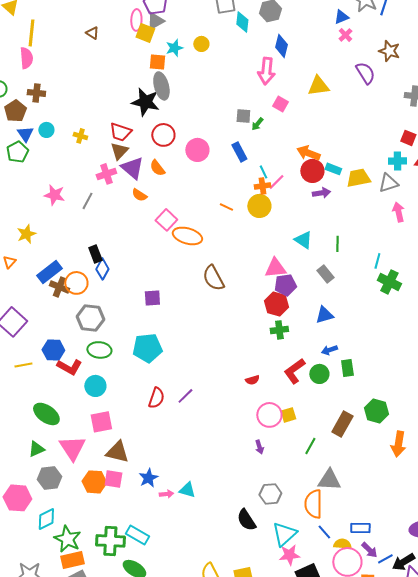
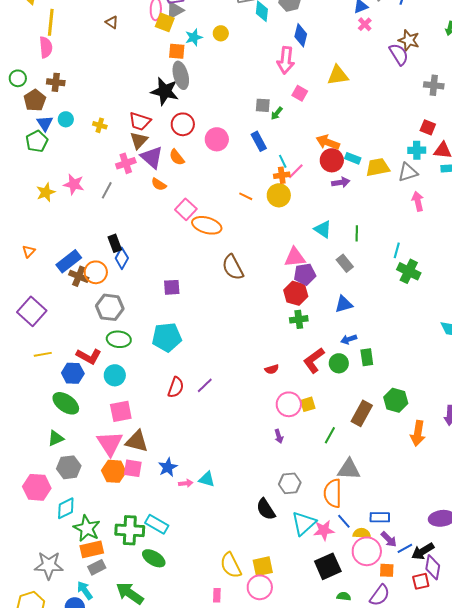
purple semicircle: (365, 73) -> (399, 54), moved
yellow star: (26, 234) -> (46, 192), moved
blue hexagon: (53, 350) -> (73, 373), moved
pink triangle: (72, 448) -> (110, 443), moved
pink star: (289, 555) -> (324, 530), moved

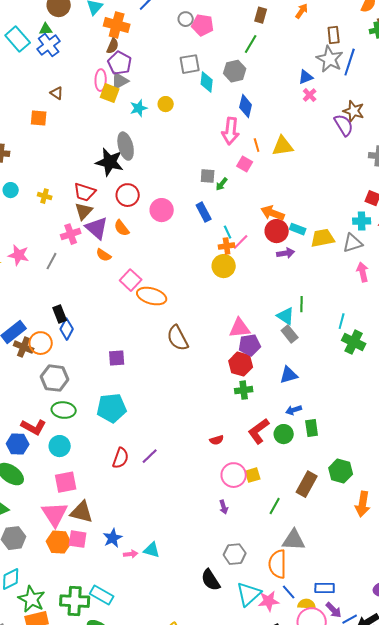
orange square: (177, 51) -> (39, 118), moved
orange line: (246, 196) -> (257, 145), moved, turned 48
cyan triangle: (323, 229) -> (286, 316), moved

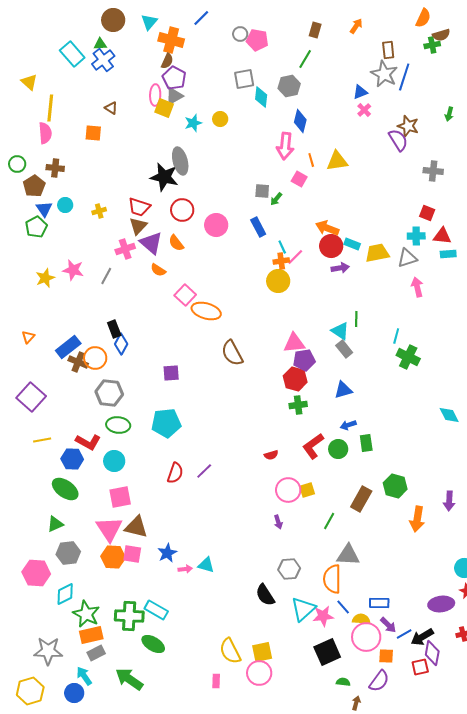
yellow cross: (45, 196) -> (99, 211), turned -32

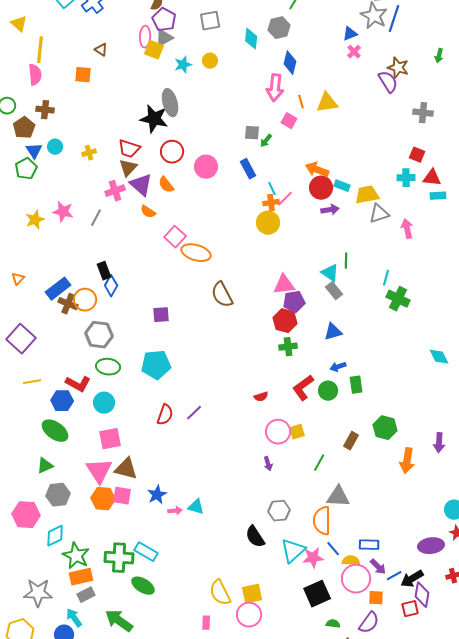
gray square: (244, 79) -> (210, 21), moved
gray triangle: (407, 258) -> (379, 214), moved
brown rectangle: (361, 499) -> (351, 441), size x0.7

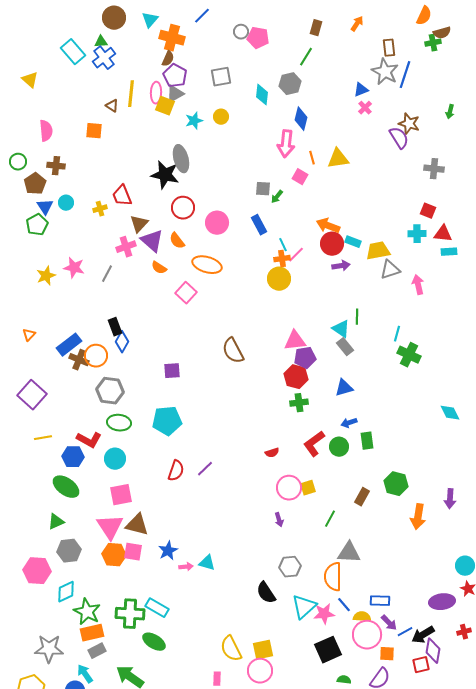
yellow line: (40, 50) -> (131, 94), moved
red trapezoid: (129, 149) -> (122, 196), moved, turned 50
orange ellipse: (196, 253) -> (207, 265), moved

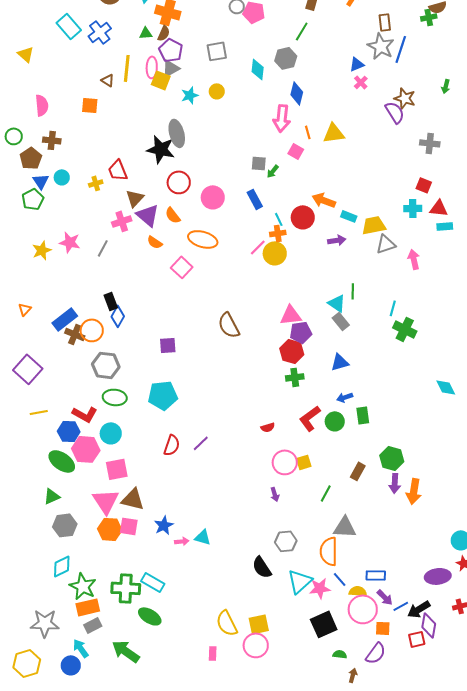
green triangle: (101, 42) -> (146, 33), moved
red circle: (332, 244) -> (303, 217), moved
pink line: (296, 255) -> (258, 247), moved
purple arrow: (450, 499) -> (395, 483), moved
pink hexagon: (37, 571) -> (86, 449), moved

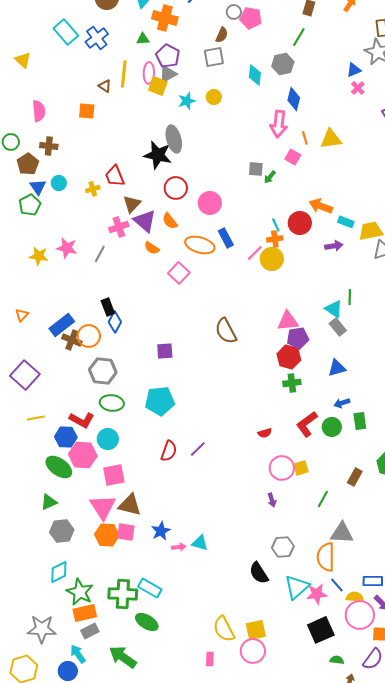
brown semicircle: (164, 33) -> (222, 35), moved
blue rectangle: (255, 199) -> (226, 238), moved
yellow star: (42, 250) -> (39, 256), turned 30

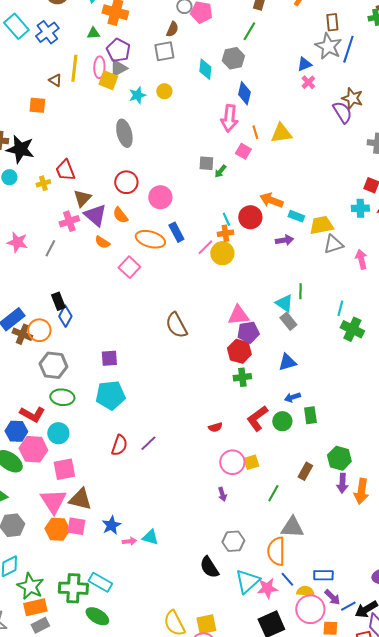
black star: (158, 155) -> (20, 149), moved
purple square: (165, 351) -> (109, 358), moved

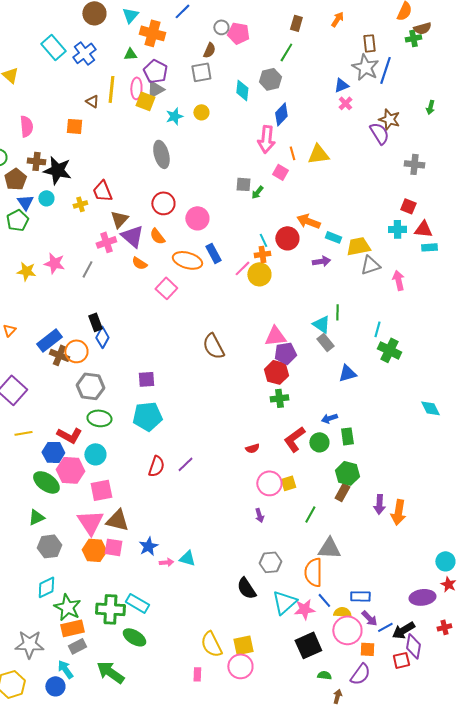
blue diamond: (244, 93) -> (281, 114), turned 30
blue triangle: (287, 362) -> (347, 373), moved
green hexagon: (339, 458) -> (347, 473), moved

